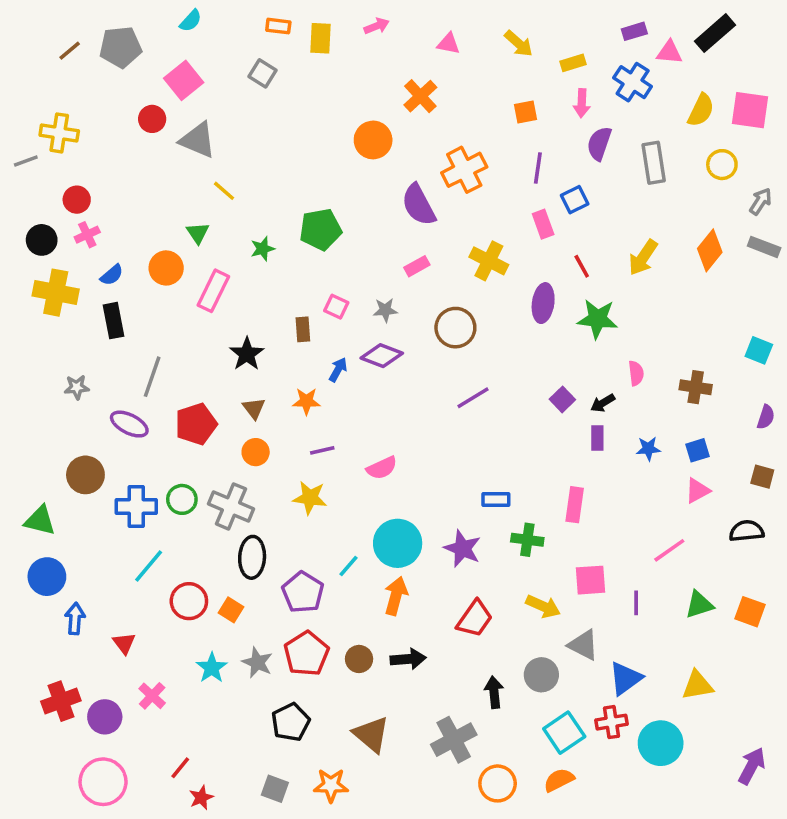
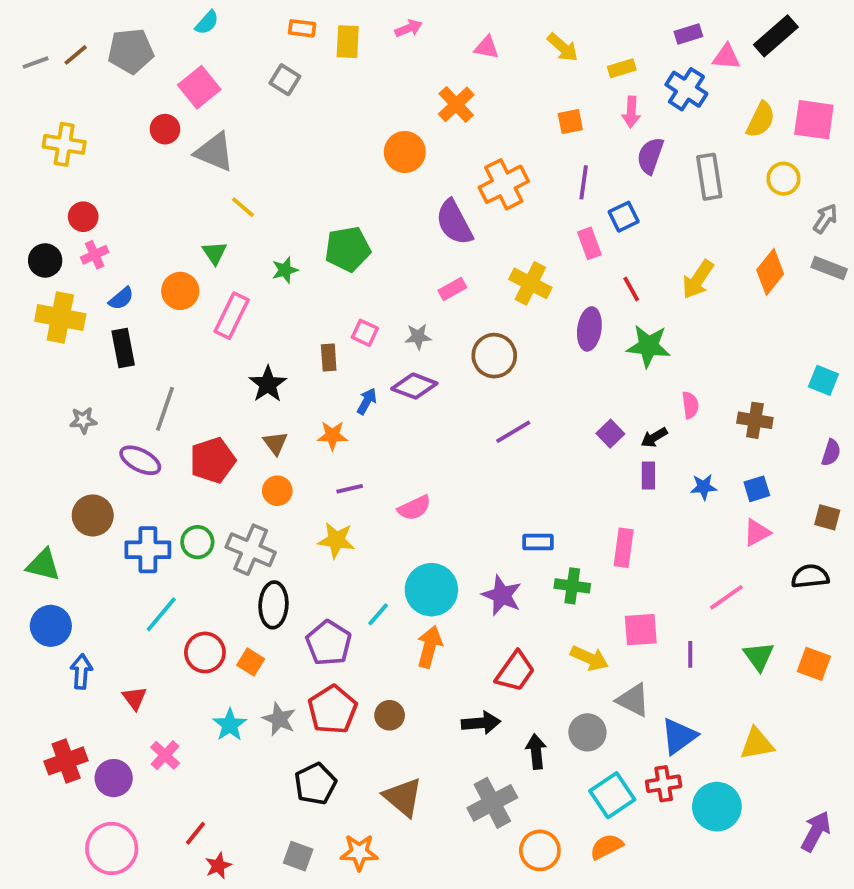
gray line: (26, 161) -> (36, 63), moved
green triangle: (699, 605) -> (759, 656), turned -48
black arrow: (408, 659) -> (481, 723), moved

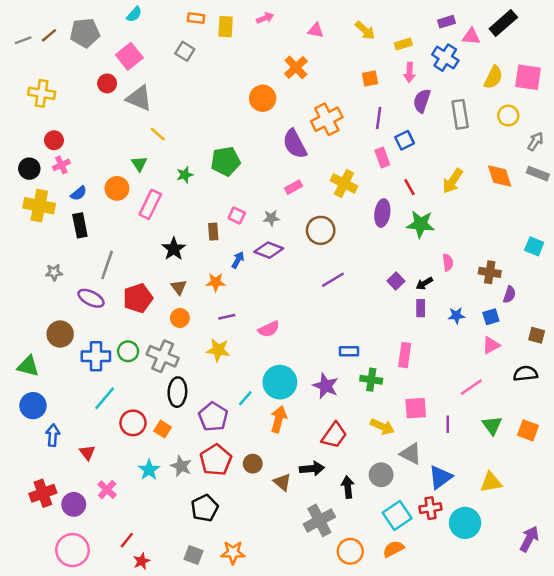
orange diamond: (770, 272) -> (500, 176), turned -56
purple semicircle: (831, 453) -> (509, 295), moved
brown triangle: (403, 797) -> (282, 482), moved, size x0.7

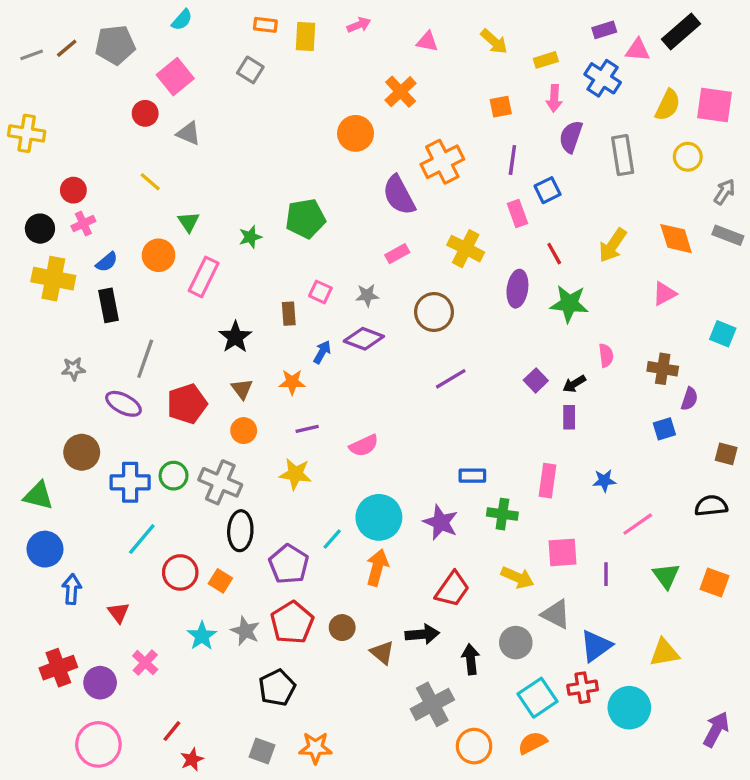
yellow cross: (42, 93) -> (27, 133), moved
gray triangle: (139, 98) -> (189, 133), size x0.7
yellow line: (158, 134) -> (150, 182), moved
blue star: (456, 316) -> (604, 481), moved
pink triangle: (491, 345) -> (664, 294), moved

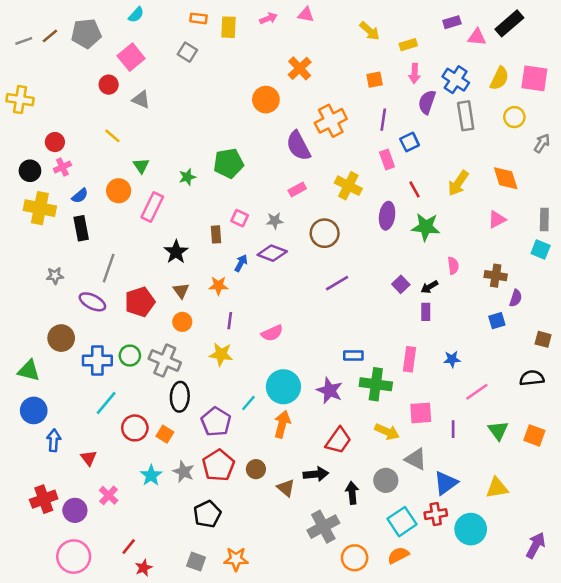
pink triangle: (427, 42) -> (306, 15), moved
blue cross: (603, 78) -> (456, 80), moved
gray rectangle: (728, 235) -> (544, 219), moved, turned 70
purple line: (307, 429) -> (230, 321), turned -70
green cross: (502, 514) -> (376, 384), size x1.4

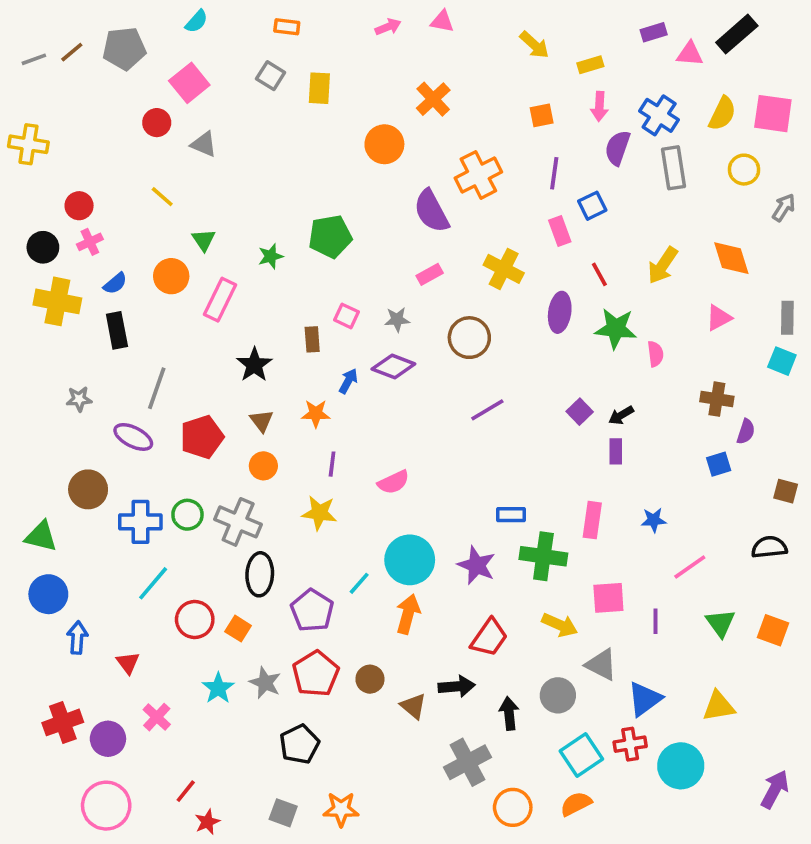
yellow rectangle: (228, 27) -> (319, 88), moved
pink semicircle: (453, 266) -> (655, 354), moved

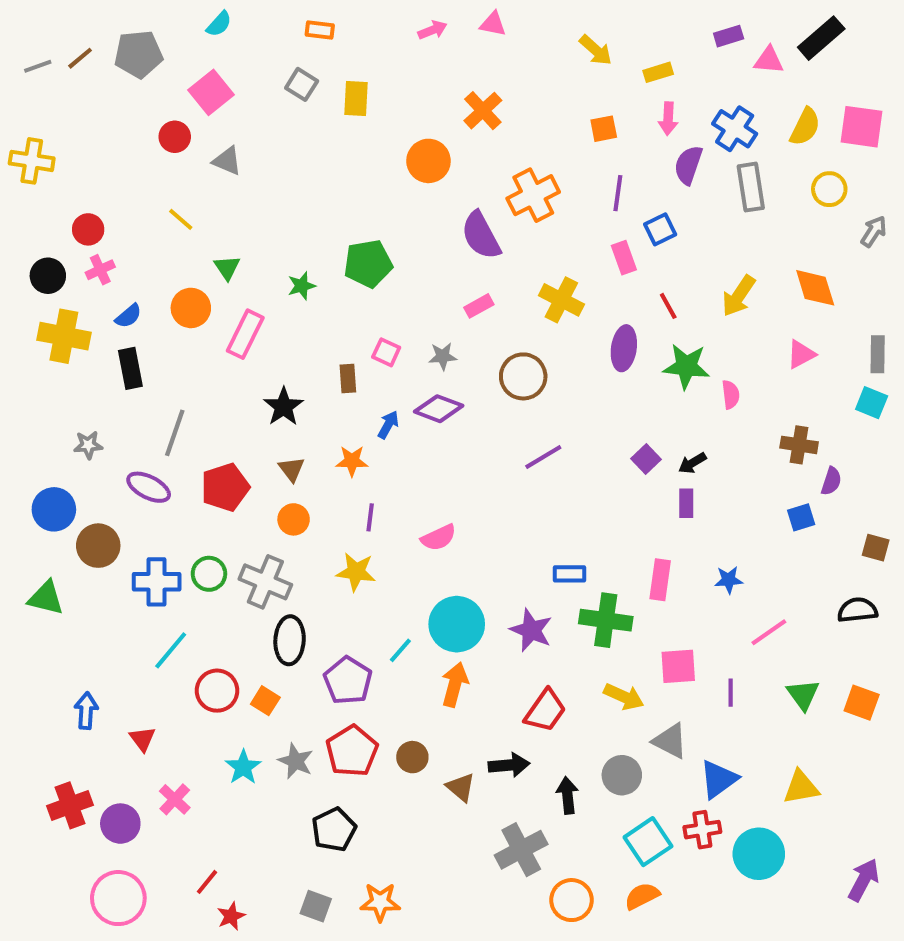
blue circle: (48, 594) -> (54, 509), moved

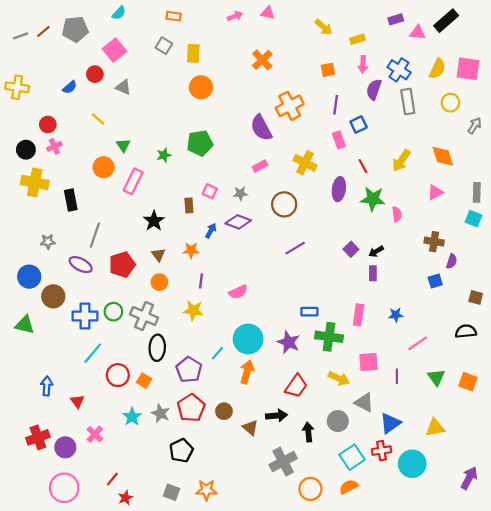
orange circle: (428, 161) -> (201, 87), moved
blue semicircle: (128, 316) -> (70, 87), moved

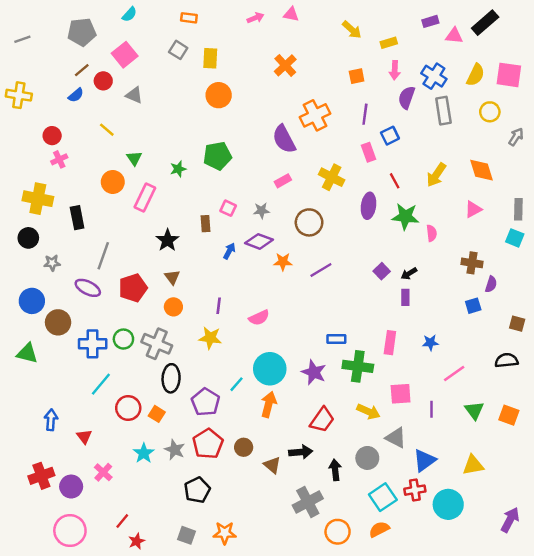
brown line: (43, 31) -> (82, 70), moved
black circle: (26, 150) -> (28, 238), moved
orange star: (191, 250) -> (283, 262), moved

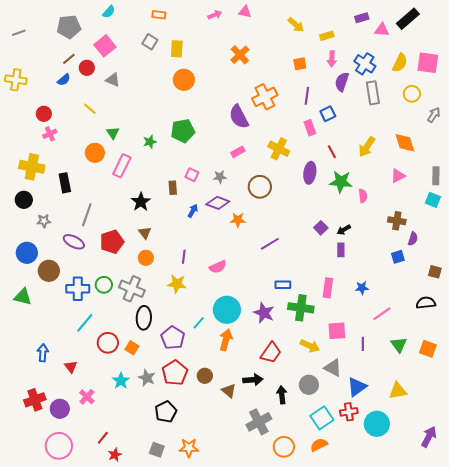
purple line: (321, 270) -> (270, 244), moved

